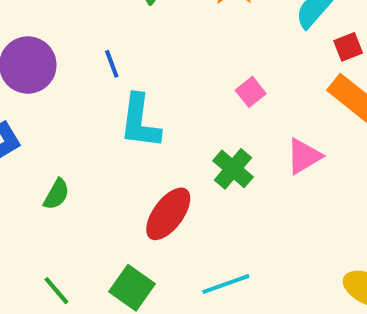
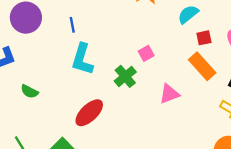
green cross: (233, 169) -> (125, 76), moved
green semicircle: (56, 194) -> (29, 91), turned 78

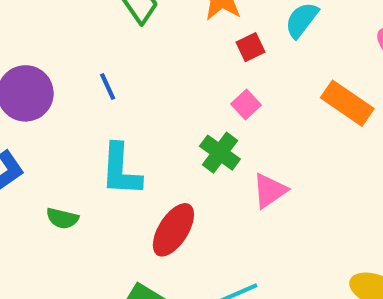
red square: (204, 38) -> (250, 47), moved
cyan L-shape: (82, 59) -> (121, 170), moved
pink triangle: (169, 94) -> (270, 191), moved

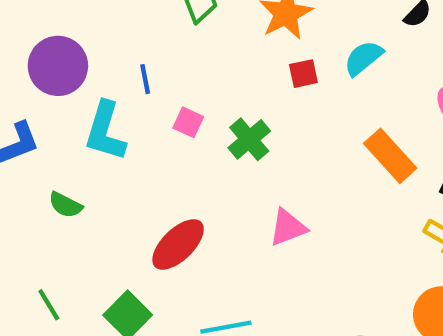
pink square: (246, 105) -> (188, 122), moved, turned -36
green cross: (220, 153) -> (249, 139), moved
cyan L-shape: (121, 170) -> (105, 131), moved

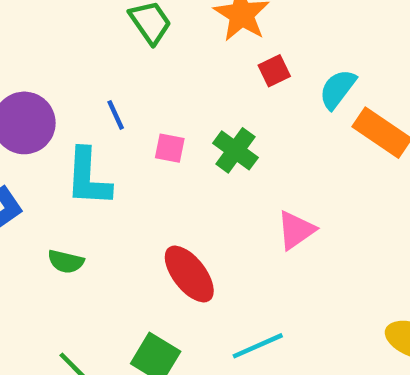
cyan semicircle: (363, 58) -> (338, 89), moved
red ellipse: (178, 244) -> (189, 274), turned -70

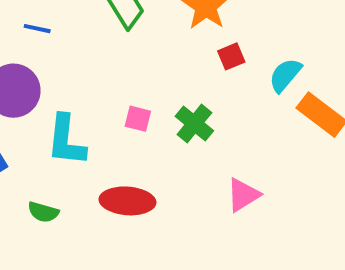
blue line: (116, 115) -> (37, 29), moved, turned -56
red ellipse: (189, 274) -> (127, 201), moved, turned -51

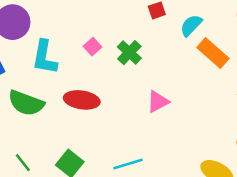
pink square: (138, 119) -> (93, 47), turned 30
green semicircle: (43, 212) -> (26, 103), size x1.8

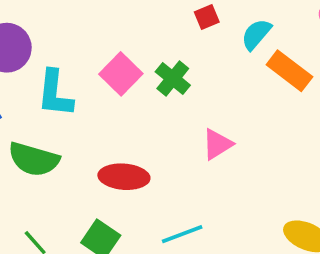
pink square: (93, 47) -> (121, 74), size x1.6
red ellipse: (82, 100) -> (124, 177), moved

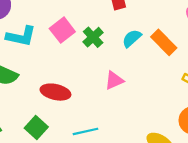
cyan semicircle: (256, 34) -> (132, 38), moved
cyan L-shape: (55, 94) -> (21, 36), turned -92

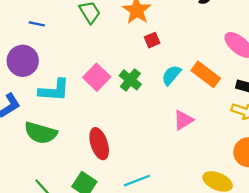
pink triangle: (114, 80) -> (183, 120), moved
red ellipse: (55, 92) -> (99, 144), turned 68

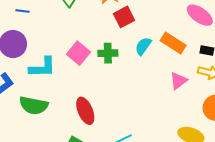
red square: (152, 40) -> (124, 17), size x1.5
green cross: (130, 80) -> (108, 53), turned -36
pink triangle: (183, 120) -> (179, 81), moved

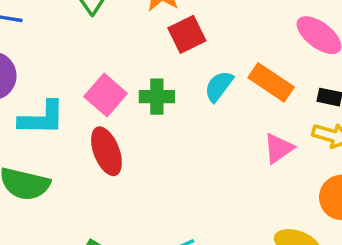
red ellipse: (85, 111) -> (106, 151), moved

